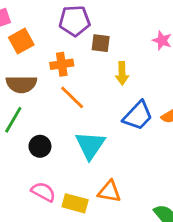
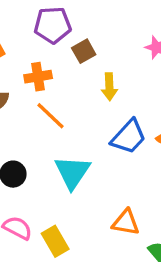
brown square: (101, 43) -> (84, 51), turned -36
orange triangle: (109, 191) -> (126, 222), moved
yellow rectangle: (75, 203) -> (55, 241), turned 45

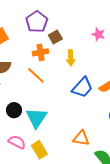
purple pentagon: (53, 25) -> (37, 22), turned -30
orange cross: (38, 77) -> (40, 52), moved
cyan triangle: (72, 172) -> (36, 118), moved

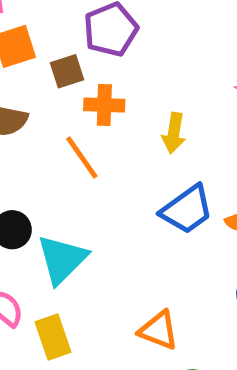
brown square: (55, 37) -> (67, 71), moved

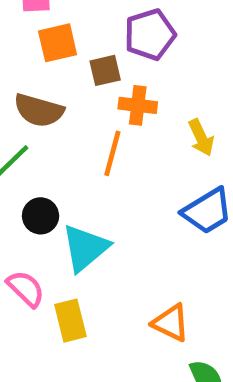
yellow arrow: (174, 133) -> (201, 138), turned -39
orange line: (82, 158) -> (112, 153), turned 45

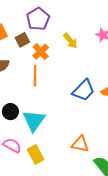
orange cross: (138, 105) -> (41, 52), turned -35
yellow arrow: (201, 138) -> (70, 41), moved

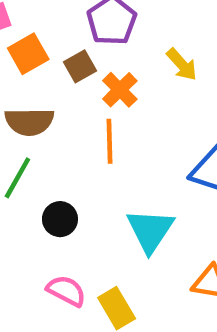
cyan triangle: (34, 121) -> (150, 230), moved

